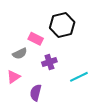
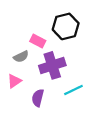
purple cross: (49, 62) -> (52, 65), size x1.6
cyan line: (79, 77) -> (73, 90), moved

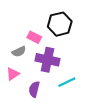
purple cross: (52, 65) -> (47, 60), turned 30

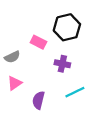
gray semicircle: (19, 52) -> (12, 57), moved
purple cross: (47, 60) -> (62, 64), moved, size x0.6

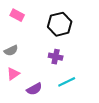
pink rectangle: (38, 42) -> (17, 15), moved
purple semicircle: (38, 100) -> (34, 89), turned -133

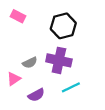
gray semicircle: (11, 51) -> (30, 63), moved
purple cross: (56, 57) -> (59, 60), size x1.6

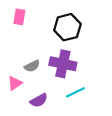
pink rectangle: (18, 16) -> (19, 17), turned 72

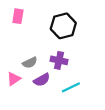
purple cross: (63, 64) -> (59, 60), size x0.7
purple semicircle: (39, 100) -> (42, 80), moved

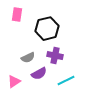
black hexagon: (63, 26) -> (47, 29), moved
pink triangle: (14, 79) -> (14, 82), moved

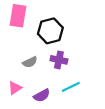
pink rectangle: (17, 15) -> (18, 16), size x1.5
purple semicircle: (39, 74) -> (42, 95), moved

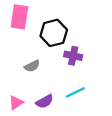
purple cross: (59, 60) -> (73, 56), moved
pink triangle: (15, 88) -> (16, 103), moved

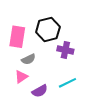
pink rectangle: (19, 17) -> (17, 37), moved
pink triangle: (16, 103) -> (21, 77), moved

